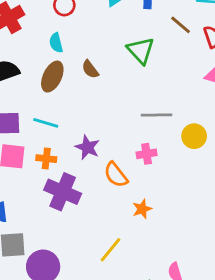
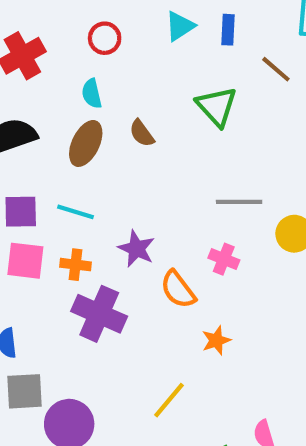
pink cross: (147, 154) -> (224, 259), turned 30

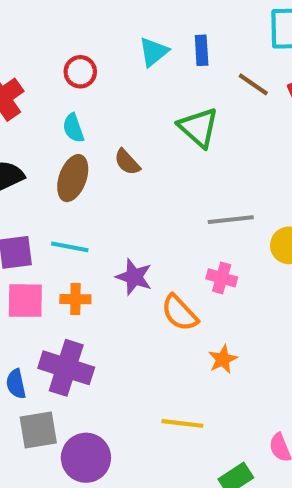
purple cross: (99, 314) -> (66, 368), moved
yellow line: (169, 400) -> (182, 423), turned 63

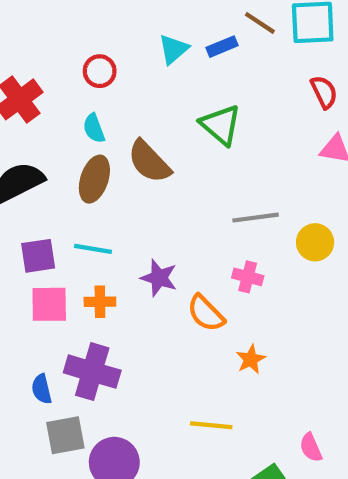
blue rectangle: (202, 50) -> (222, 47), turned 72
brown line: (253, 84) -> (260, 23), moved
brown semicircle: (127, 162) -> (149, 162), size x1.6

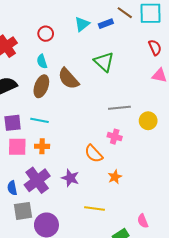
purple star: (159, 278) -> (70, 178), moved
purple cross: (92, 372) -> (37, 180), turned 35

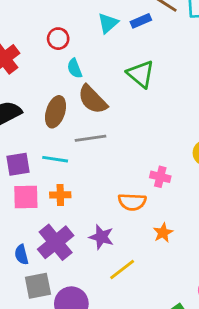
cyan semicircle: (42, 61) -> (75, 68), moved
gray line: (119, 108) -> (91, 138), moved
orange semicircle: (94, 154) -> (132, 202), turned -42
yellow line: (94, 208) -> (122, 269), moved, turned -42

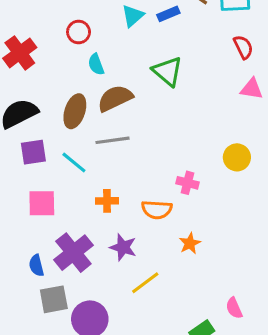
brown semicircle: (93, 99) -> (115, 98), turned 108
cyan line: (55, 159) -> (74, 162), turned 30
purple square: (18, 164) -> (33, 152), moved
orange cross: (60, 195) -> (107, 201), moved

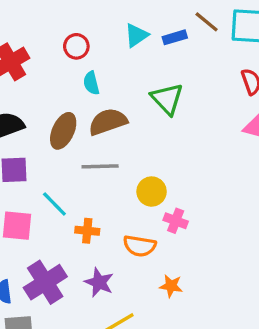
yellow circle: (237, 157) -> (152, 192), moved
cyan line: (74, 162) -> (54, 204), moved
orange star: (190, 243) -> (171, 286), turned 30

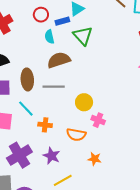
blue rectangle: (175, 37) -> (62, 21), moved
green triangle: (167, 99) -> (83, 36), moved
brown ellipse: (63, 131) -> (27, 79), moved, turned -30

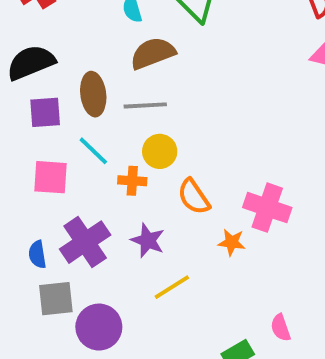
yellow circle: (84, 102) -> (160, 151), moved
pink cross: (98, 120) -> (267, 208), moved, size x1.6
orange semicircle: (76, 135) -> (194, 197), turned 48

